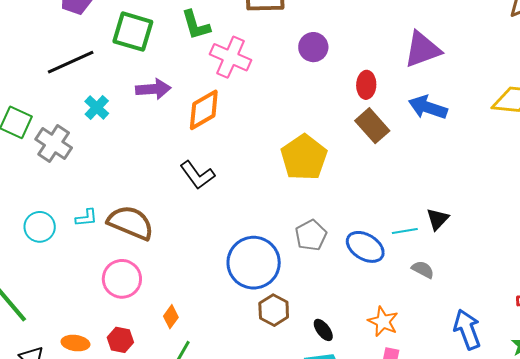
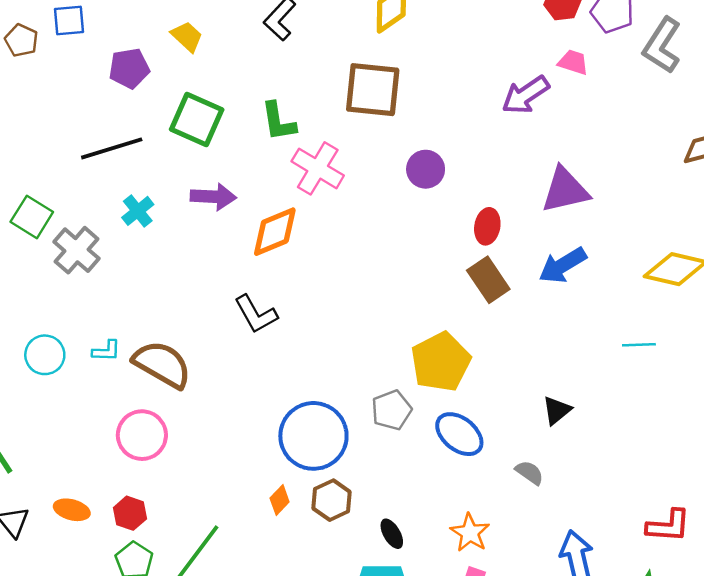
blue arrow: (428, 107) -> (563, 265), turned -57
yellow pentagon: (304, 157) -> (441, 362), moved
cyan line: (405, 231) -> (639, 345), moved
orange diamond: (171, 317) -> (280, 500), moved

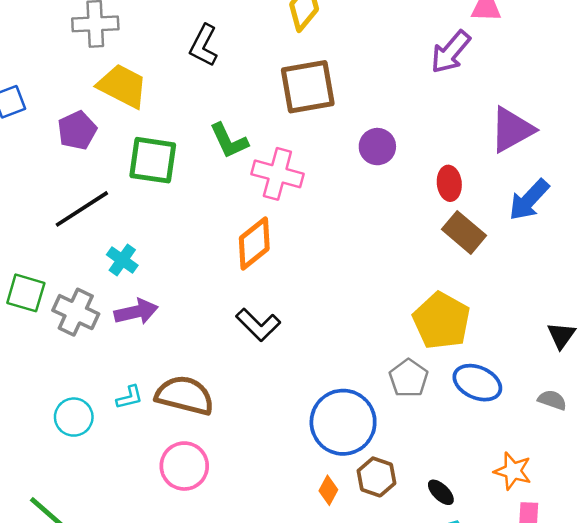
yellow trapezoid: (187, 37) -> (122, 86), size x1.6
purple arrow: (213, 197) -> (136, 312), moved

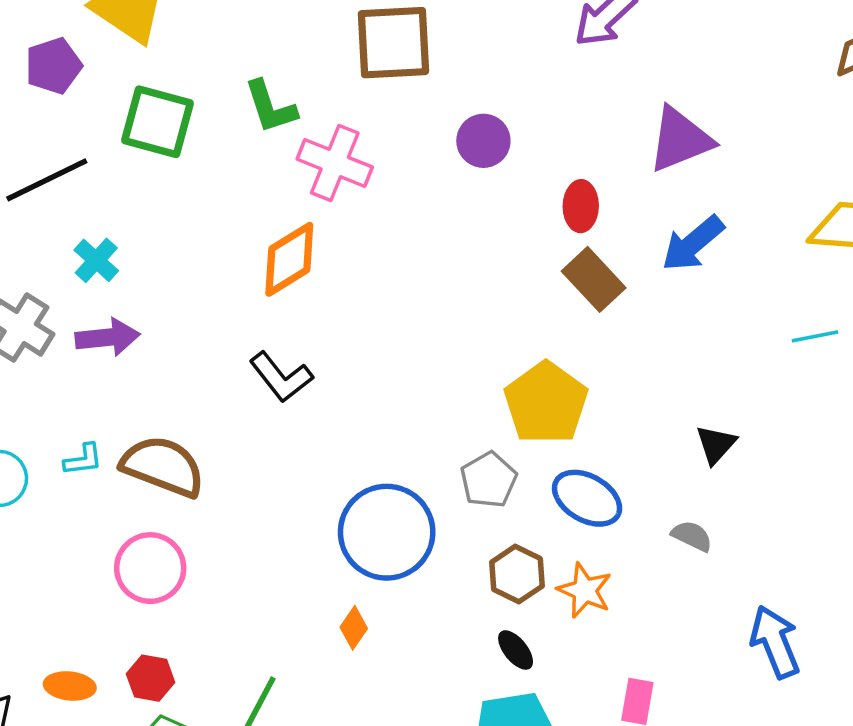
orange star: (513, 471) -> (585, 590), moved
brown hexagon: (376, 477) -> (517, 574), moved

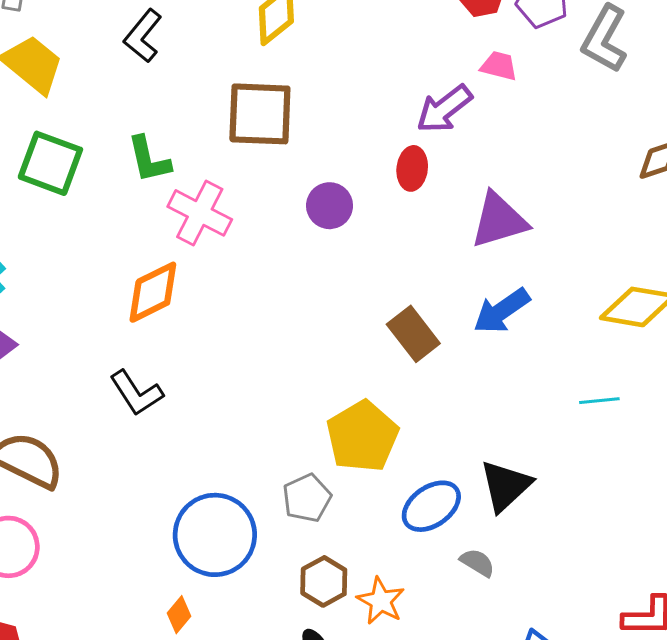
red ellipse: (581, 206) -> (412, 168), moved
black triangle: (716, 445) -> (505, 486), size x1.5
blue ellipse: (587, 498) -> (431, 506), moved, turned -70

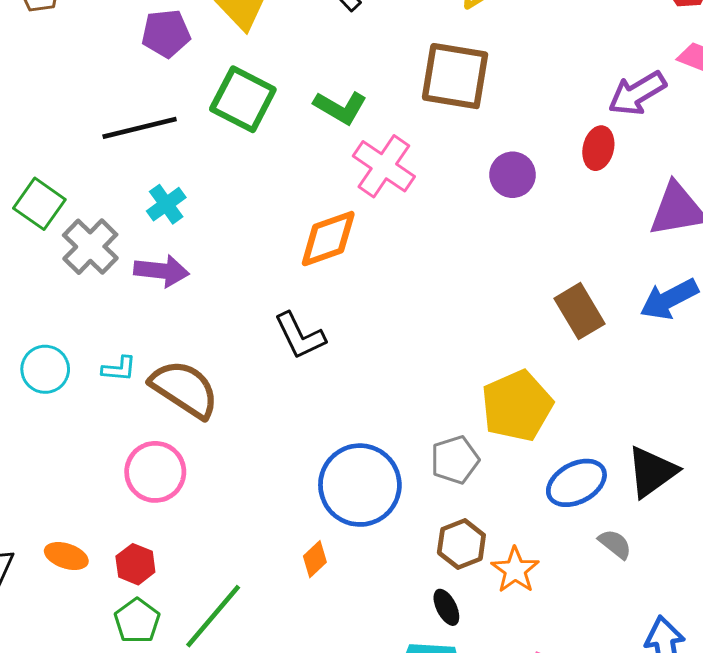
green L-shape: (149, 159) -> (340, 107), turned -54

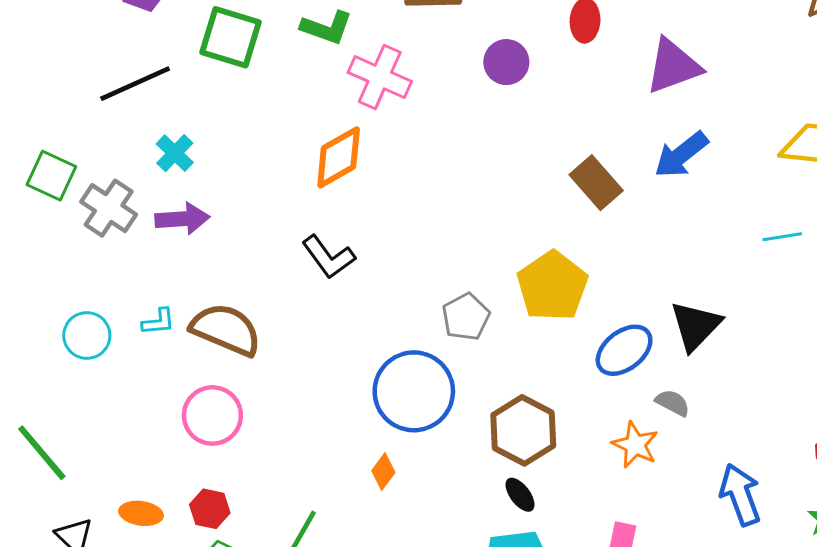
gray pentagon: (455, 460) -> (466, 317), moved
brown hexagon: (461, 544) -> (523, 430), size x1.4
orange star: (515, 570) -> (635, 445), moved

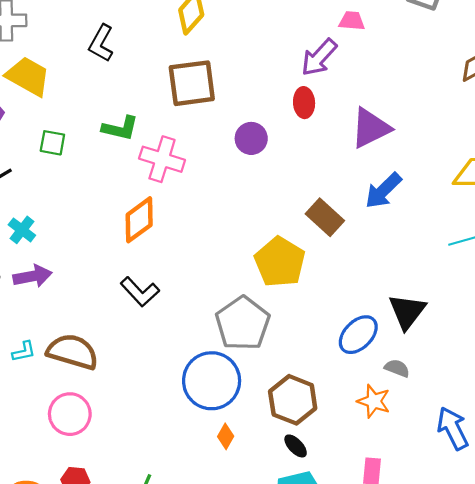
green square: (230, 37) -> (52, 143), size x0.6
yellow pentagon: (552, 286) -> (280, 262), moved
gray pentagon: (466, 317) -> (243, 323), size x1.6
orange diamond: (383, 472) -> (226, 436), moved

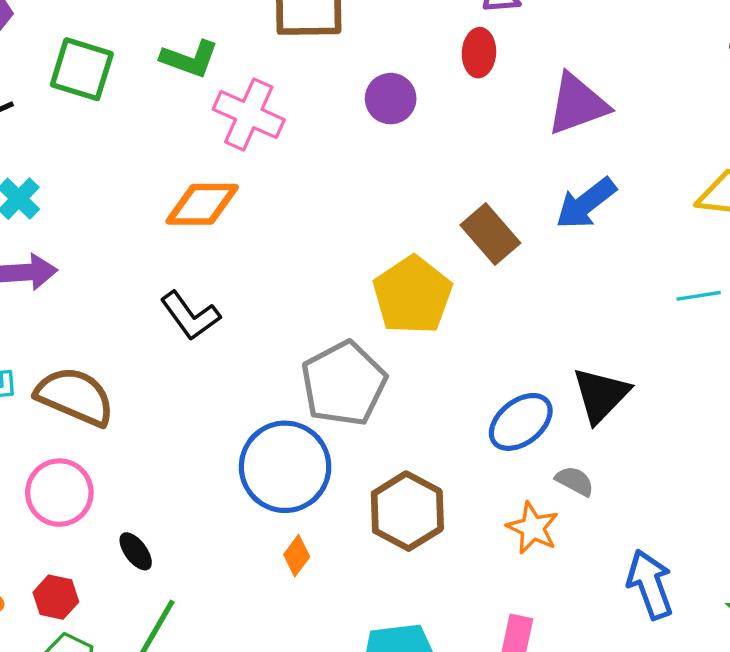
green square: (52, 143) -> (82, 69), size x1.5
orange diamond: (139, 220) -> (202, 204), turned 30
black ellipse: (296, 446) -> (136, 551), moved

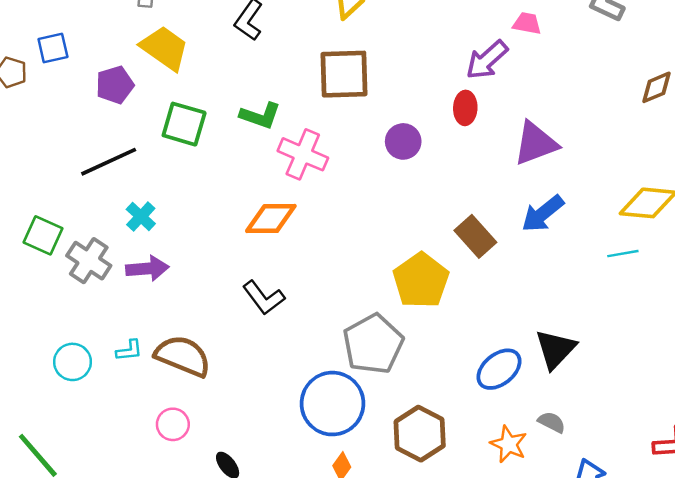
cyan line: (699, 296) -> (623, 254), moved
gray semicircle: (575, 481) -> (552, 422), moved
pink circle: (59, 493) -> (173, 424), size x0.7

